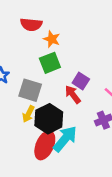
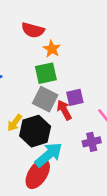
purple square: (81, 81) -> (75, 97), turned 35
gray square: (30, 90) -> (45, 99), moved
red ellipse: (45, 145) -> (38, 174), moved

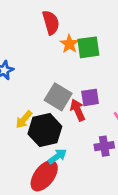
red semicircle: (33, 30) -> (51, 22), turned -125
green square: (46, 73) -> (88, 47), moved
cyan arrow: (49, 155) -> (57, 156), size x0.6

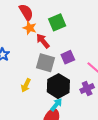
orange star: (69, 44) -> (30, 28), moved
red arrow: (78, 110) -> (43, 41), moved
black hexagon: (45, 130) -> (58, 86), moved

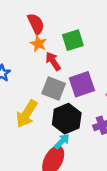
purple square: (68, 57) -> (82, 84), size x1.5
yellow arrow: (26, 85) -> (27, 114), size x1.6

